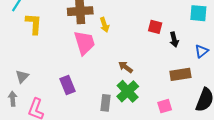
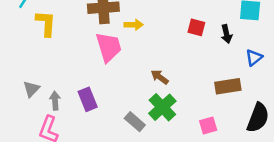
yellow arrow: (104, 25) -> (134, 25), turned -72
black arrow: (174, 40) -> (226, 34), moved
gray arrow: (13, 99) -> (55, 101), moved
gray rectangle: (106, 103) -> (135, 122), turned -56

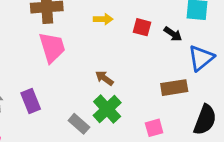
yellow arrow: (134, 25) -> (103, 19), moved
black arrow: (226, 34) -> (173, 34), turned -42
blue triangle: (254, 57) -> (201, 58), size x1.5

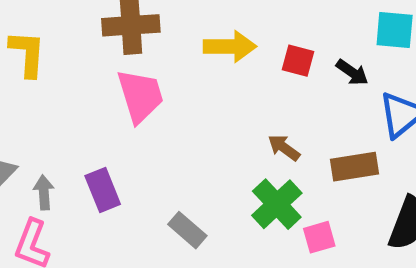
yellow arrow: (103, 19) -> (230, 46), size x1.5
brown arrow: (104, 78) -> (284, 148), moved
green cross: (107, 109) -> (277, 204), moved

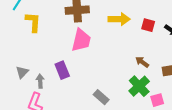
pink trapezoid: (140, 96) -> (81, 40), turned 30
purple rectangle: (103, 190) -> (62, 70), moved

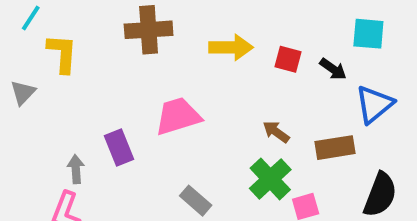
pink trapezoid: (81, 40) -> (178, 116), moved, turned -120
gray triangle: (22, 72) -> (23, 93), moved

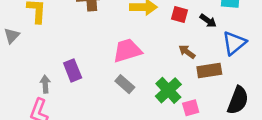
pink trapezoid: (178, 116) -> (127, 51), moved
brown arrow: (276, 132) -> (187, 52), moved
gray rectangle: (196, 201) -> (125, 84), moved

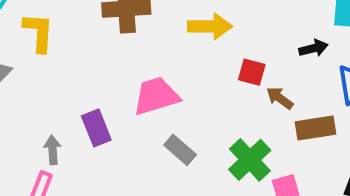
red square: (179, 15) -> (252, 72), moved
black arrow: (208, 21) -> (314, 48), turned -49
pink trapezoid: (127, 51) -> (156, 96), moved

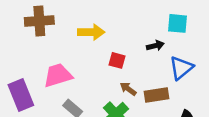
brown arrow: (280, 98) -> (128, 89), moved
purple rectangle: (96, 128) -> (21, 95), size x1.4

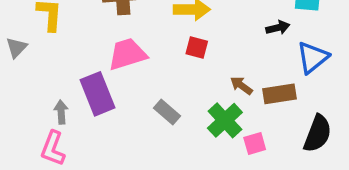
red square: (117, 60) -> (197, 48), moved
pink trapezoid: (58, 75) -> (127, 54), moved

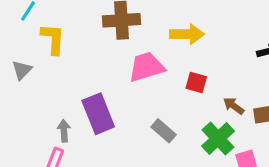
red square: (197, 48) -> (196, 83), moved
pink trapezoid: (127, 54) -> (146, 67), moved

